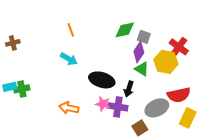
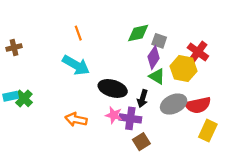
cyan arrow: (69, 59) -> (76, 65), size x1.4
green cross: (22, 89) -> (24, 98), turned -35
gray ellipse: (157, 108) -> (174, 104), moved
brown square: (140, 128) -> (141, 142), moved

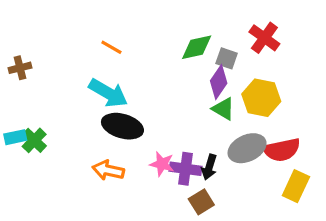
orange line: (78, 33) -> (111, 47), turned -40
red cross: (198, 52) -> (264, 38), moved
black ellipse: (113, 88) -> (122, 126), moved
black arrow: (143, 98) -> (209, 167), moved

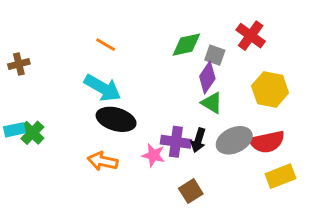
yellow hexagon: (261, 98) -> (270, 89), moved
black arrow: (209, 167) -> (198, 140), moved
purple cross: (186, 169) -> (176, 142), moved
yellow rectangle: (296, 186) -> (281, 176), turned 44

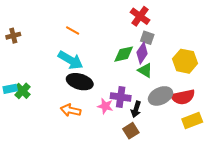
red cross: (251, 36) -> (140, 16), moved
green diamond: (186, 45) -> (124, 54), moved
brown cross: (19, 64) -> (13, 36), moved
black arrow: (198, 140) -> (136, 109), moved

